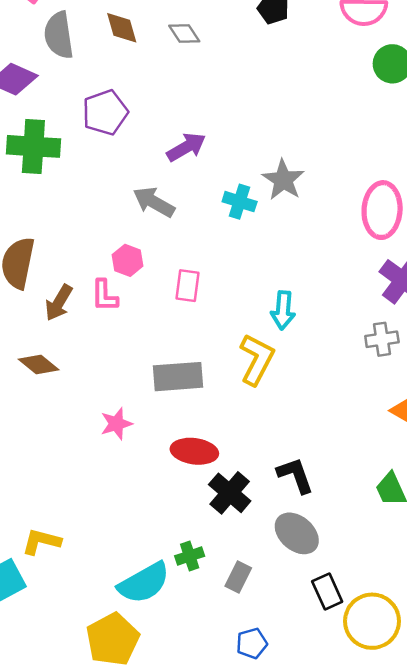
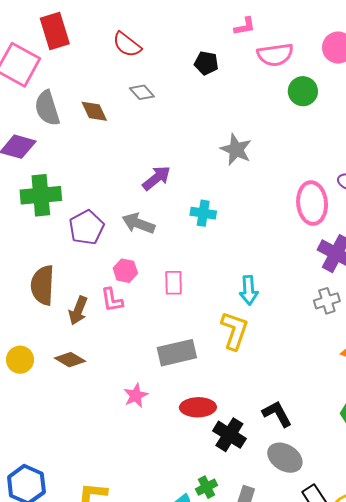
brown diamond: (122, 28) -> (94, 111), moved
purple pentagon: (105, 113) -> (86, 227), moved
gray star: (283, 180) -> (236, 150), moved

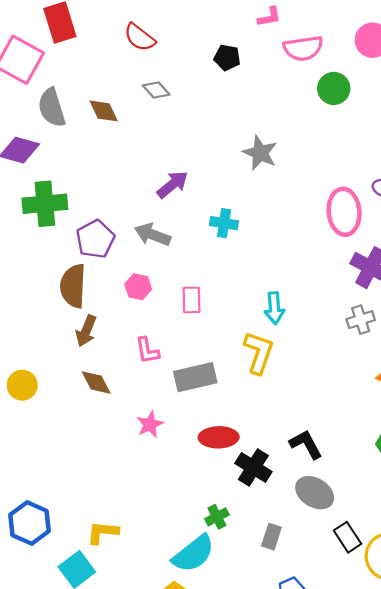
brown semicircle: (43, 285) -> (73, 286), moved
pink L-shape: (112, 300) -> (147, 351), moved
brown diamond: (70, 360) -> (96, 383), moved, turned 32
green cross: (206, 487) -> (217, 517), moved

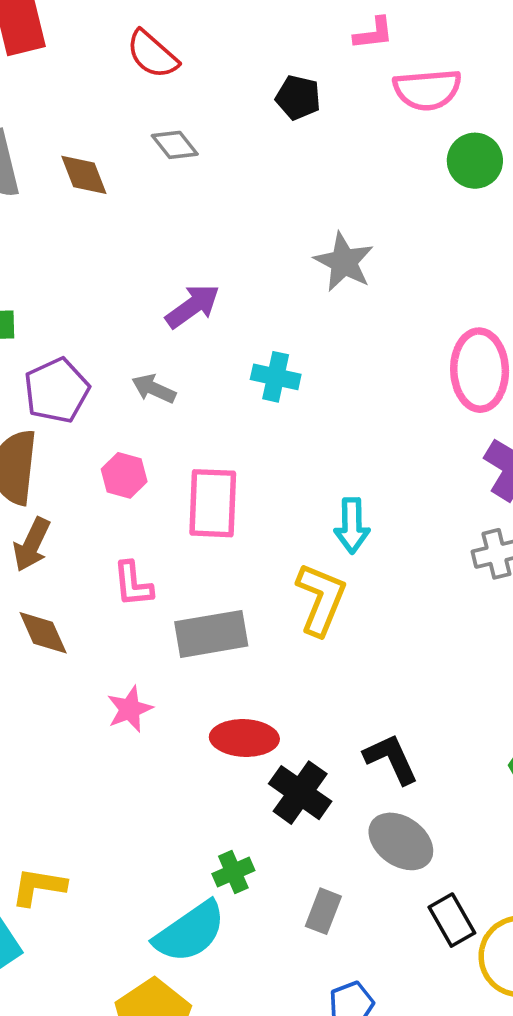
gray arrow: (153, 235) -> (154, 389), size x0.7
pink rectangle: (191, 300) -> (213, 503), size x1.5

